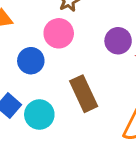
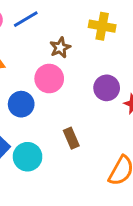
brown rectangle: (84, 94) -> (71, 138), size x0.6

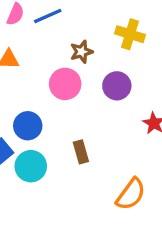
purple circle: (107, 88) -> (117, 86), moved
blue circle: (21, 104) -> (28, 126), moved

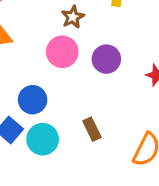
purple circle: (117, 86) -> (106, 59), moved
brown rectangle: (81, 152) -> (92, 129), moved

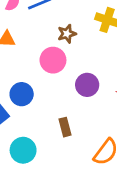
purple circle: (106, 59) -> (87, 85), moved
cyan circle: (43, 139) -> (23, 150), moved

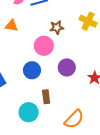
blue circle: (22, 94) -> (32, 70), moved
cyan circle: (23, 150) -> (29, 112), moved

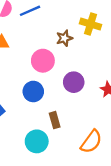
brown star: (57, 28) -> (64, 38), moved

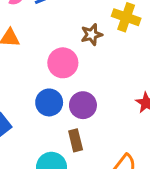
purple circle: (74, 82) -> (83, 105), moved

